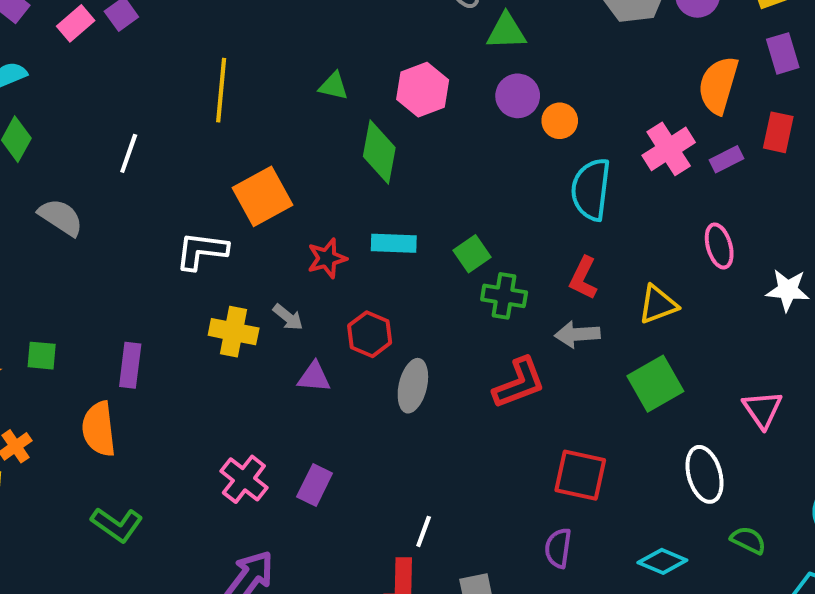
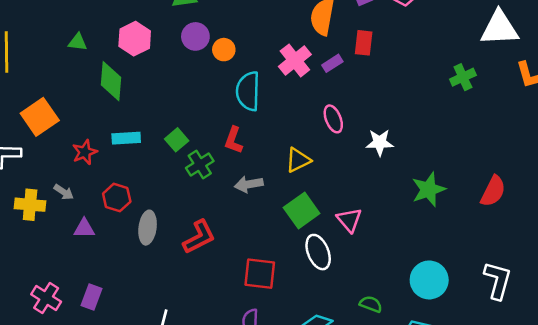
red L-shape: (583, 278) -> (234, 140), moved
green cross: (504, 296) -> (200, 165), turned -36
red L-shape: (519, 383) -> (199, 237), moved
pink triangle: (762, 409) -> (349, 220), moved
white ellipse: (705, 474) -> (318, 252), moved

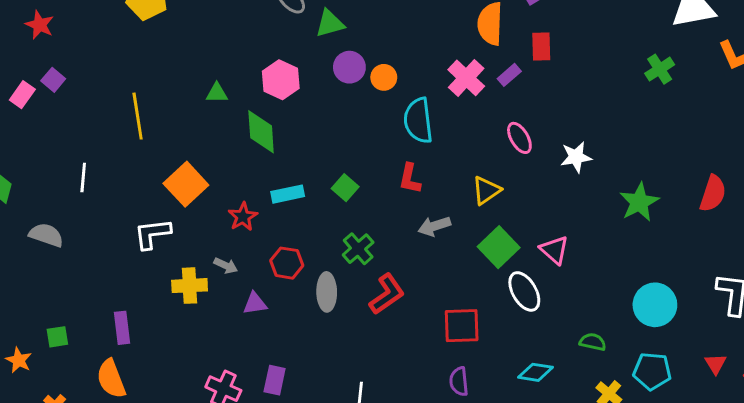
green cross: (200, 165) -> (358, 249), moved

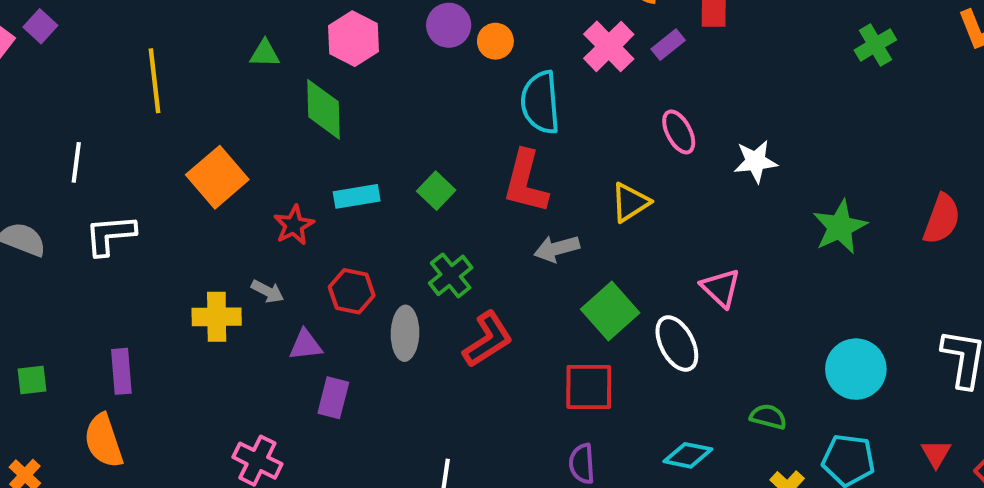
red L-shape: (410, 179) -> (526, 182), size x1.5
white L-shape: (152, 234) -> (110, 235), moved
green square: (499, 247) -> (610, 311), moved
purple rectangle: (275, 380) -> (333, 398), moved

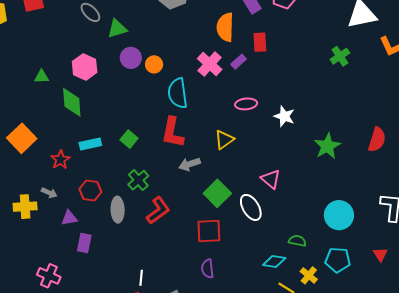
pink ellipse: (679, 132) -> (246, 104), turned -65
white star: (755, 161) -> (284, 116), turned 30
cyan diamond: (688, 455) -> (274, 262), moved

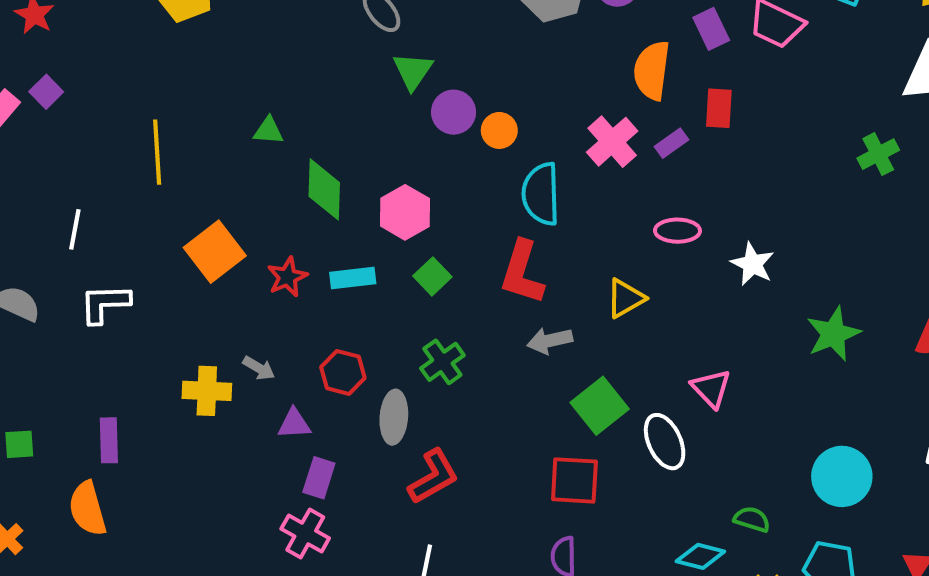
green triangle: (117, 29) -> (413, 71), moved, turned -45
pink hexagon: (85, 67) -> (405, 212), moved
red star: (60, 160) -> (287, 277), moved
red L-shape: (158, 210) -> (433, 477), moved
pink cross: (49, 276) -> (305, 533), moved

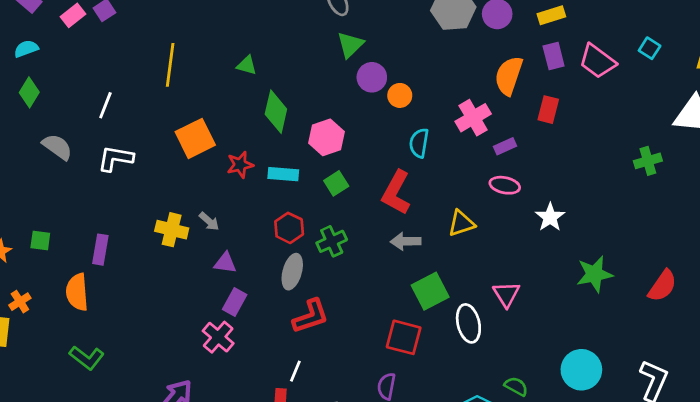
purple rectangle: (671, 143) -> (505, 146), moved
cyan semicircle: (541, 194) -> (419, 143), size x0.7
red hexagon: (343, 372) -> (289, 228), moved

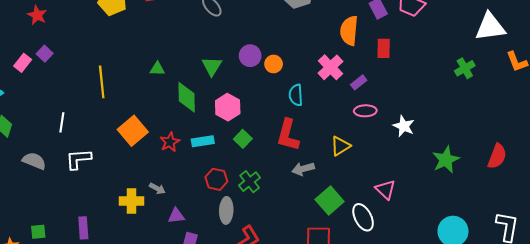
green triangle: (350, 45) -> (212, 66), moved

